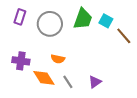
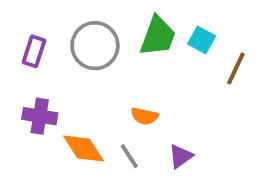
purple rectangle: (20, 17) -> (34, 51), moved
brown line: (124, 36) -> (236, 68), turned 66
orange semicircle: (58, 59) -> (145, 116), moved

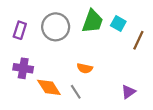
purple triangle: (181, 156) -> (128, 92), moved

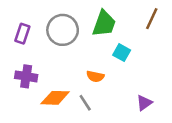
cyan square: (118, 24) -> (122, 53), moved
brown line: (138, 40) -> (152, 19), moved
orange diamond: (49, 87) -> (55, 98), turned -55

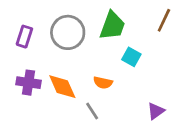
orange diamond: (55, 98) -> (62, 87), moved, turned 64

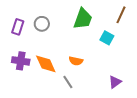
gray circle: (68, 32) -> (42, 24), moved, size x0.6
cyan square: (131, 57) -> (107, 38), moved

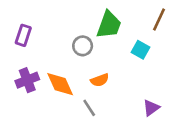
gray circle: (42, 24) -> (83, 46), moved
purple cross: (21, 61) -> (27, 80), turned -30
orange semicircle: (76, 61) -> (100, 80), turned -32

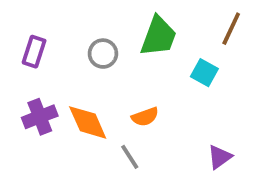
gray circle: (83, 46) -> (103, 54), moved

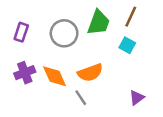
brown line: (231, 29) -> (131, 17), moved
gray circle: (103, 54) -> (64, 33), size x1.5
orange semicircle: (145, 117) -> (90, 73), size x1.5

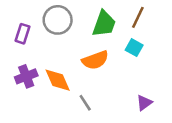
gray circle: (64, 33) -> (58, 20), moved
orange semicircle: (90, 73) -> (95, 60), moved

